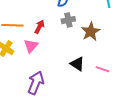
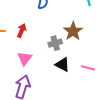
gray cross: (68, 20) -> (55, 43), moved
pink triangle: (31, 46) -> (25, 58), moved

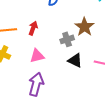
pink triangle: (25, 58) -> (37, 56), turned 42

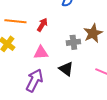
black triangle: (75, 61) -> (66, 69), moved

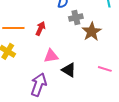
gray cross: (73, 42) -> (76, 17), moved
pink triangle: (41, 53) -> (51, 56), moved

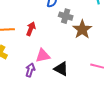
gray cross: (76, 17) -> (66, 16), turned 32
purple arrow: (39, 85) -> (30, 70), moved, size x0.6

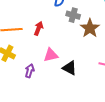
purple arrow: (30, 70) -> (30, 71), moved

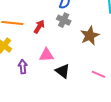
gray cross: (73, 15) -> (64, 20), moved
purple arrow: (30, 71) -> (23, 67), turned -32

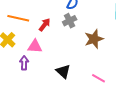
gray cross: (64, 20) -> (70, 21), turned 32
pink triangle: (47, 55) -> (35, 46), moved

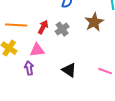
gray cross: (70, 21) -> (62, 29), moved
brown star: (94, 39) -> (94, 22), moved

